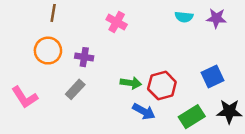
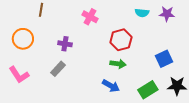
orange circle: (48, 51) -> (23, 39), moved
green arrow: (131, 83) -> (118, 64), moved
red hexagon: (162, 86) -> (121, 40), moved

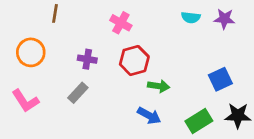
red hexagon: (121, 40) -> (134, 60), moved

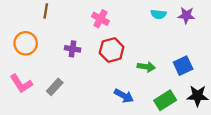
green arrow: (159, 86) -> (146, 67), moved
gray rectangle: (78, 93) -> (55, 87), moved

